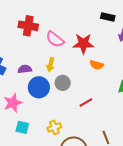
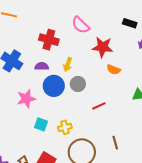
red cross: (28, 26) -> (49, 40), moved
pink semicircle: (55, 39) -> (81, 25), moved
cyan square: (22, 127) -> (41, 124), moved

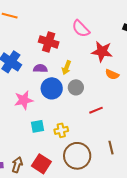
cyan square: (41, 124) -> (37, 126), turned -32

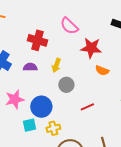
blue circle: (52, 88) -> (41, 107), moved

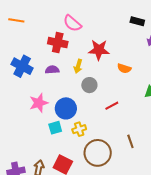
pink semicircle: (69, 26) -> (72, 23), moved
red star: (91, 48) -> (99, 50), moved

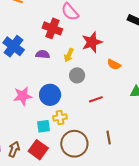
red star: (99, 50) -> (92, 42), turned -30
pink star: (39, 103) -> (23, 96), moved
cyan square: (55, 128) -> (44, 126), moved

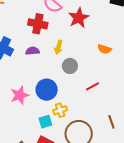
red star: (92, 42) -> (79, 18), moved

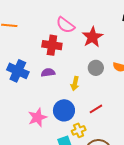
yellow arrow: (58, 47) -> (75, 83), moved
gray circle: (70, 66) -> (96, 68), moved
red line: (92, 86) -> (96, 109), moved

